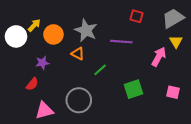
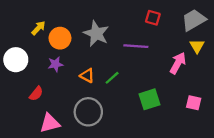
white circle: (16, 36) -> (16, 60), moved
orange triangle: (78, 54) -> (87, 76), moved
purple star: (42, 63) -> (55, 64), moved

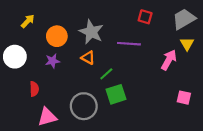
yellow arrow: (38, 28) -> (28, 21), moved
orange triangle: (87, 76) -> (88, 58), moved
red semicircle: (36, 94) -> (34, 89), turned -40
green square: (149, 99) -> (116, 94), moved

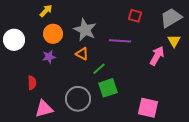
yellow arrow: (28, 21) -> (46, 11), moved
white circle: (15, 57) -> (14, 40), moved
pink square: (184, 98) -> (148, 108), moved, size x1.5

